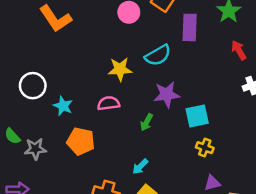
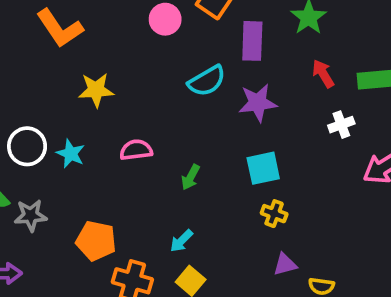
yellow star: (120, 69) -> (96, 90), moved
white circle: (33, 86) -> (27, 146), moved
purple star: (167, 94) -> (258, 103), moved
orange pentagon: (81, 141) -> (96, 241), moved

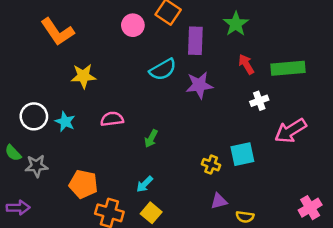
cyan square: (263, 168) -> (242, 154), moved

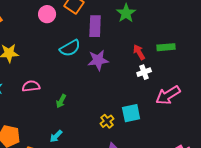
red arrow: (246, 64) -> (139, 52), moved
green rectangle: (288, 68) -> (166, 47), size x0.7
yellow cross: (211, 165) -> (107, 121), turned 32

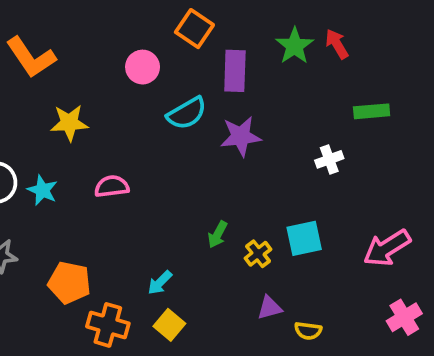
pink circle: (47, 14) -> (143, 67), moved
red arrow: (139, 52) -> (337, 44), moved
pink arrow: (168, 95) -> (387, 248), moved
green arrow: (61, 101) -> (218, 234), moved

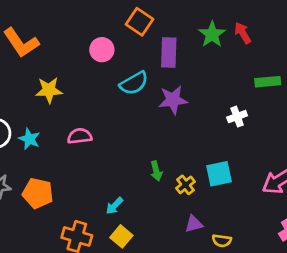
green arrow: (218, 234) -> (156, 171), turned -42
orange pentagon: (69, 283) -> (38, 193), moved

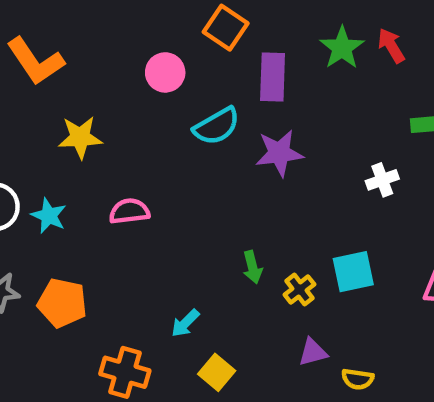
yellow square: (121, 236) -> (217, 372), moved

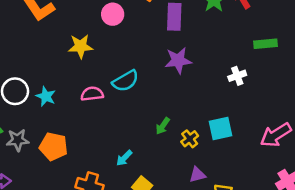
cyan semicircle: (217, 126) -> (125, 81), moved
yellow star: (80, 137) -> (81, 46), moved
green arrow: (252, 267) -> (163, 126), turned 48

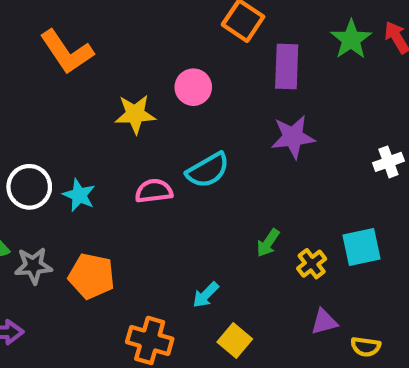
pink circle: (113, 14) -> (193, 87), moved

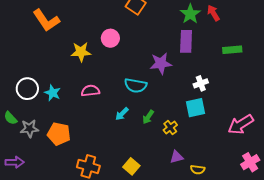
purple rectangle: (287, 66) -> (186, 41), moved
white cross: (388, 162) -> (201, 83), moved
cyan semicircle: (208, 170) -> (136, 85), moved, turned 40
cyan square: (361, 247) -> (196, 108), moved
cyan arrow: (206, 295) -> (122, 114), moved

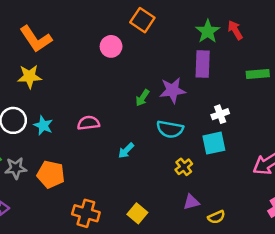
pink circle: (110, 38) -> (111, 46), moved
yellow star: (81, 52) -> (29, 77), moved
cyan semicircle: (136, 85) -> (170, 129), moved
green arrow: (148, 117) -> (142, 98), moved
yellow semicircle: (198, 170) -> (216, 217), turned -32

